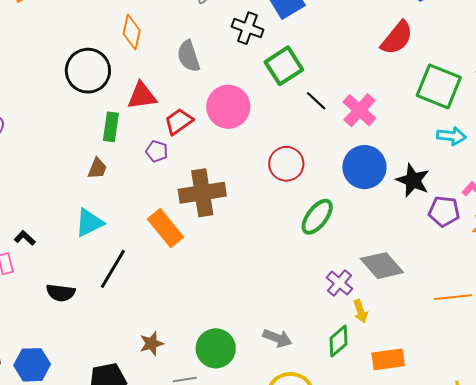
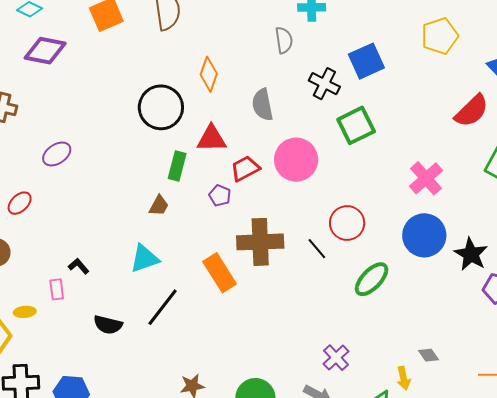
black line: (316, 101) -> (317, 249), moved
gray diamond: (382, 266) -> (429, 355), moved, size x0.5
purple cross: (339, 283) -> (336, 358), moved

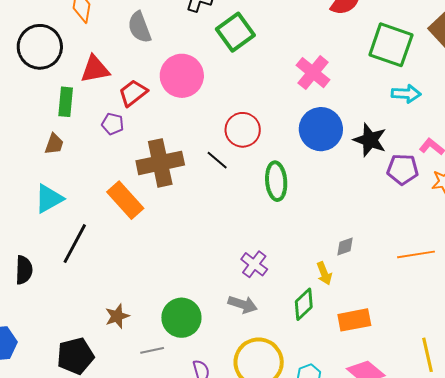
green ellipse: (372, 279) -> (276, 181), turned -39
black semicircle: (108, 325) -> (24, 270), turned -92
gray diamond: (429, 355) -> (345, 246), turned -65

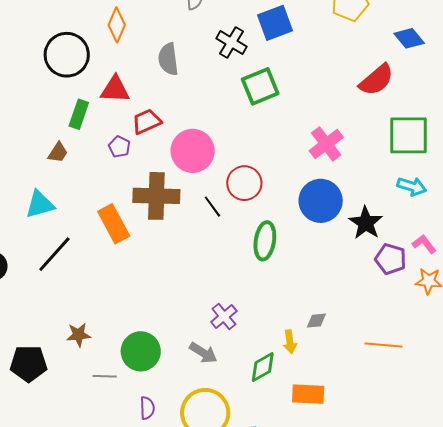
green square: (391, 45) -> (408, 135), turned -33
pink circle: (182, 76) -> (193, 151), moved

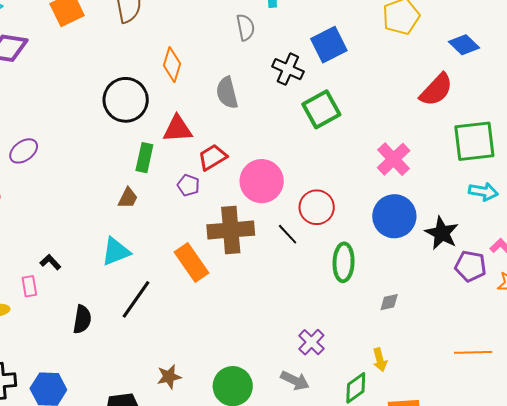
gray diamond: (316, 321) -> (389, 302), moved

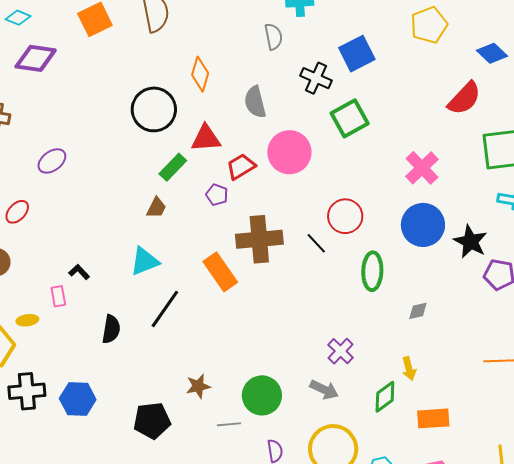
green rectangle: (144, 158) -> (173, 167), turned 32
pink circle: (262, 181) -> (289, 152), moved

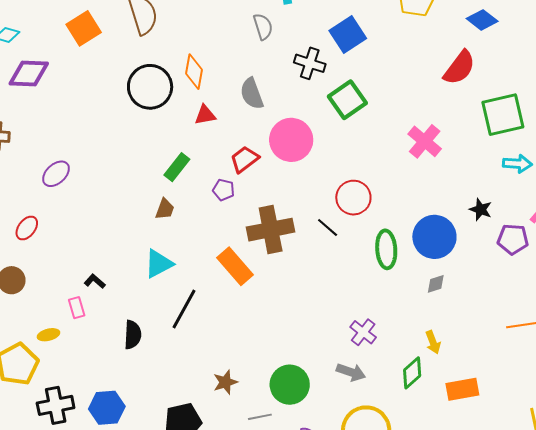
black circle: (154, 109) -> (150, 87), moved
red triangle: (206, 138) -> (205, 115), moved, size x0.7
blue circle: (423, 225) -> (434, 237), moved
black star: (470, 242) -> (481, 210), size x0.7

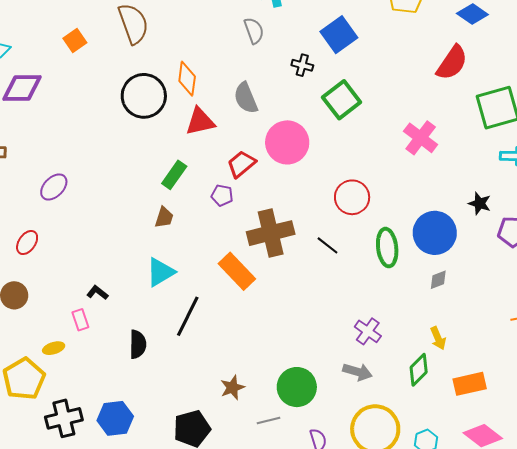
orange square: (84, 28) -> (75, 41), size x0.7
black cross: (310, 63) -> (302, 65), size x0.7
red triangle: (205, 115) -> (200, 121), size x1.4
black line: (328, 227) -> (327, 245), moved

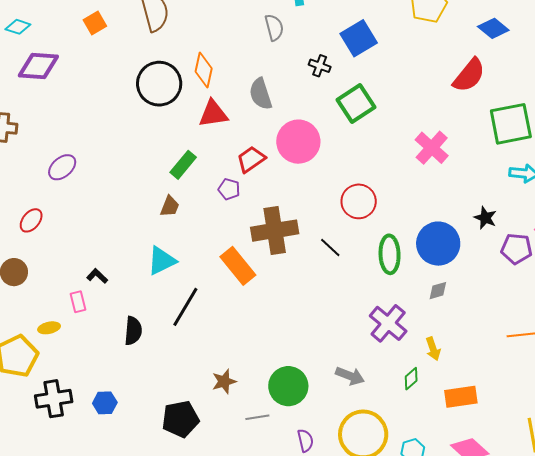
purple cross: (368, 331) -> (388, 323), moved, size x1.4
green diamond: (419, 370) -> (411, 379), size x0.7
blue hexagon: (115, 418) -> (105, 403), size x0.7

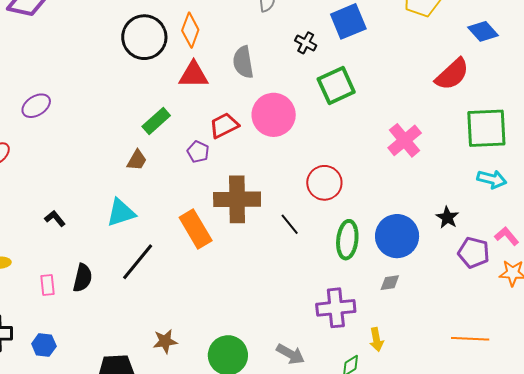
pink rectangle: (78, 302) -> (48, 285), moved
purple cross: (388, 323) -> (336, 308), turned 36

